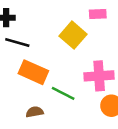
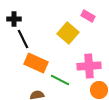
pink rectangle: (98, 14) -> (88, 16), turned 32
black line: (17, 42) -> (23, 39), turned 48

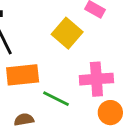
orange rectangle: (36, 63) -> (23, 75), turned -30

